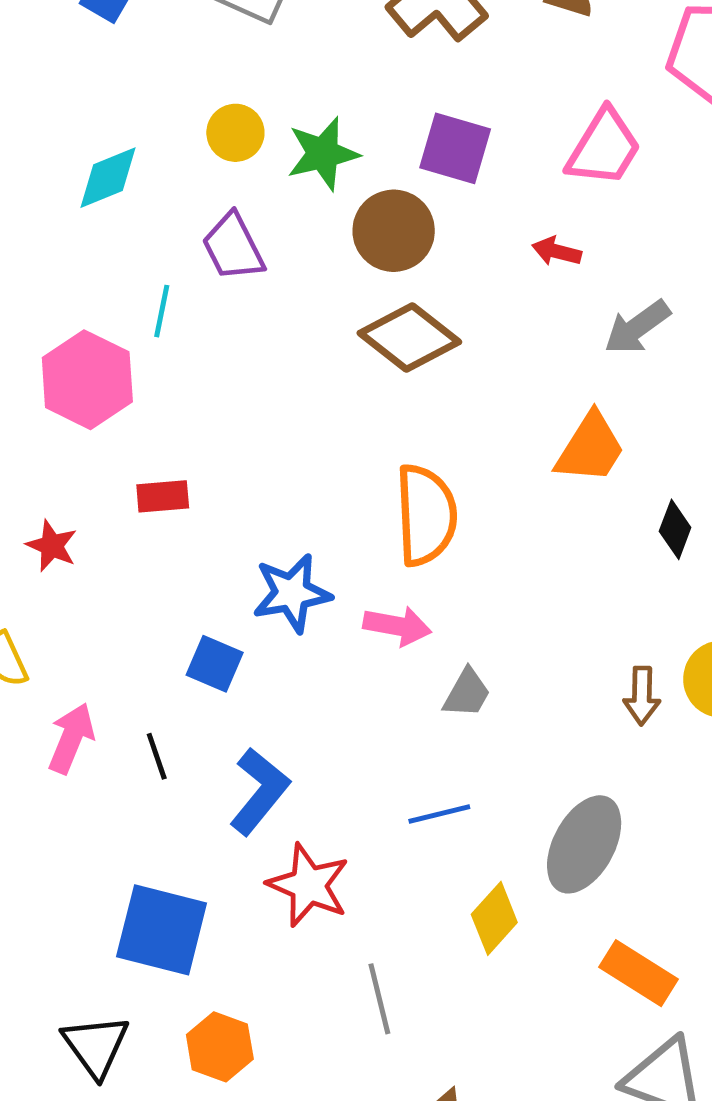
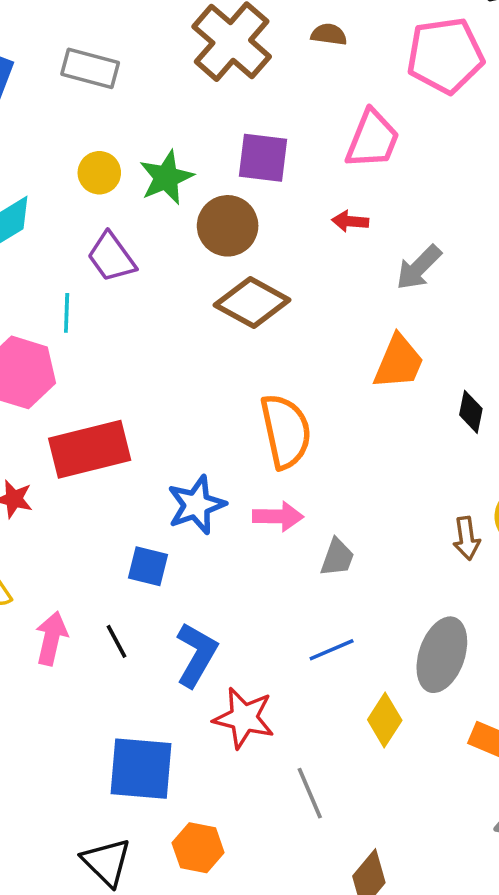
red rectangle: (163, 496) -> (90, 449), size x2.0

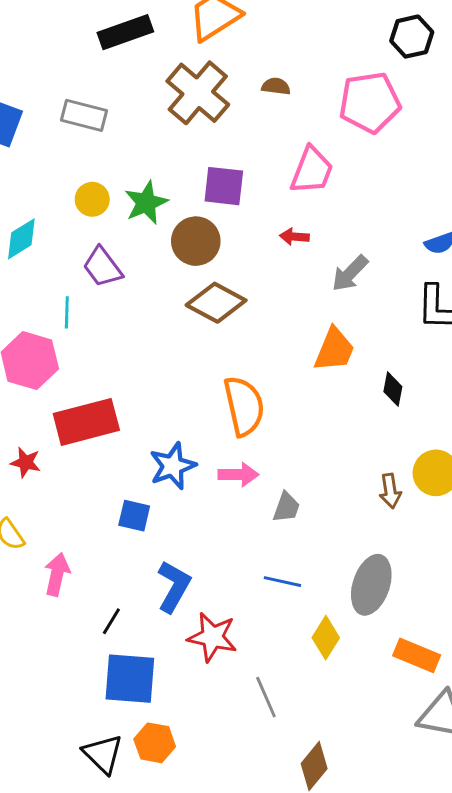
black line: (116, 641) -> (111, 621), moved, turned 60
blue line: (332, 650) -> (282, 582), turned 36
orange hexagon: (198, 848) -> (155, 743), moved

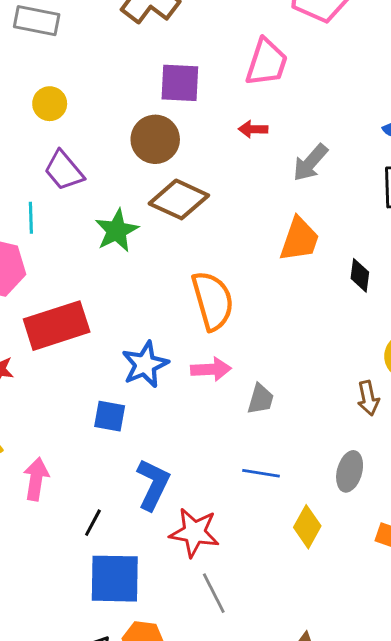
green star: (146, 203) -> (117, 231), moved
brown arrow: (390, 491) -> (368, 398), moved
gray ellipse: (371, 585) -> (350, 471), size x0.7
gray line: (266, 697) -> (214, 593), moved

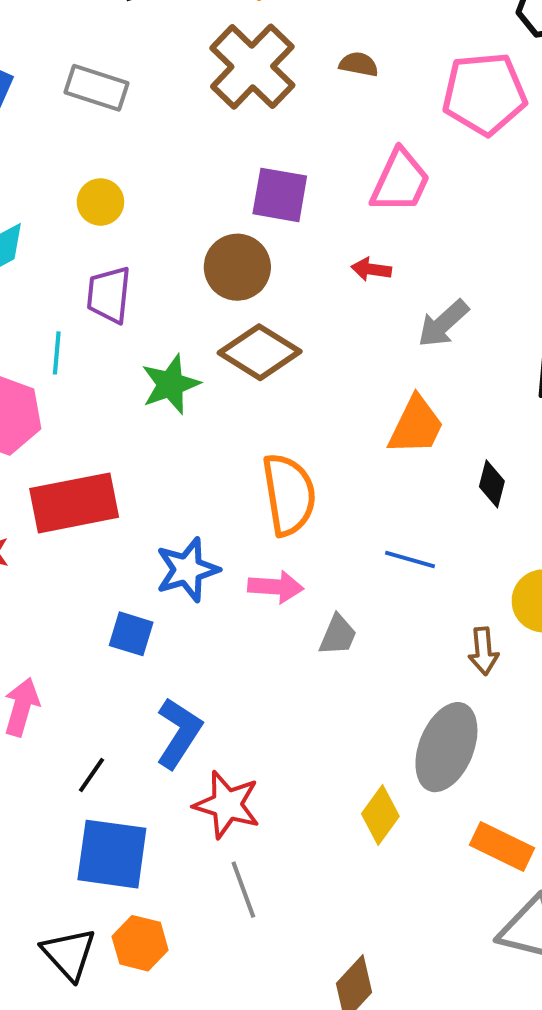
purple trapezoid: (64, 171) -> (109, 295), turned 39
gray ellipse: (350, 471) -> (446, 747), size x1.6
blue line: (261, 473) -> (410, 559), moved

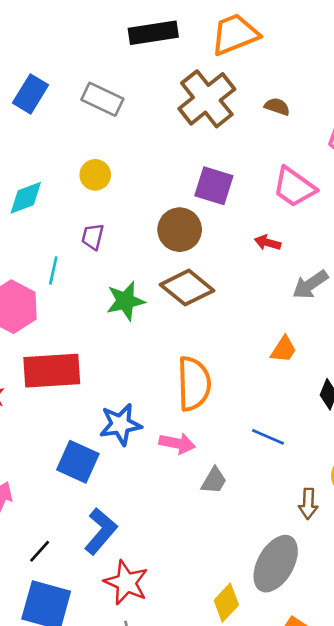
pink trapezoid: (400, 181) -> (294, 187), turned 93
purple trapezoid: (109, 295) -> (93, 237), size x0.7
orange trapezoid: (416, 426) -> (284, 349), size x0.7
blue square: (131, 634) -> (78, 462), size x1.4

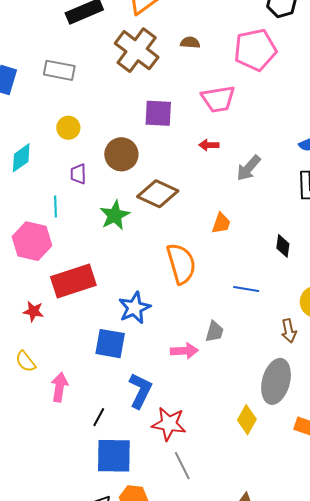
pink trapezoid: (294, 187) -> (218, 99), turned -30
brown circle: (180, 230) -> (121, 154), moved
orange trapezoid: (284, 349) -> (221, 223), moved
pink arrow: (177, 443) -> (184, 351), moved

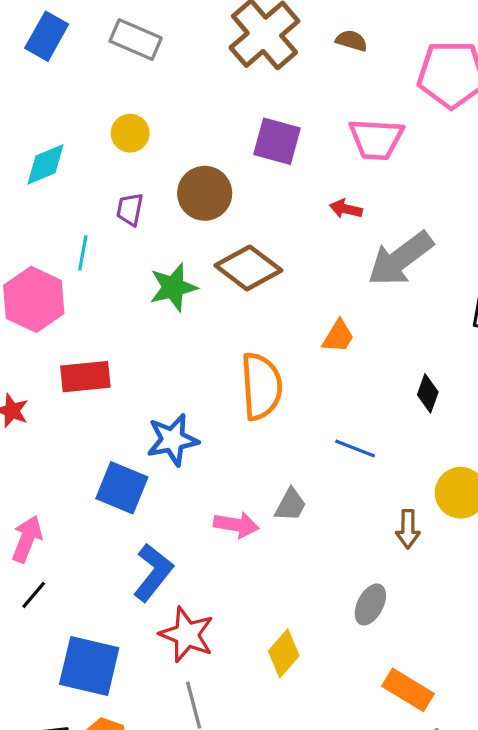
gray arrow: (249, 168) -> (400, 259), size x1.5
red rectangle: (73, 281) -> (85, 377), size x0.7
gray ellipse: (276, 381) -> (370, 605), size x0.6
black line: (99, 417) -> (34, 595), moved
yellow diamond: (247, 420) -> (284, 653), moved

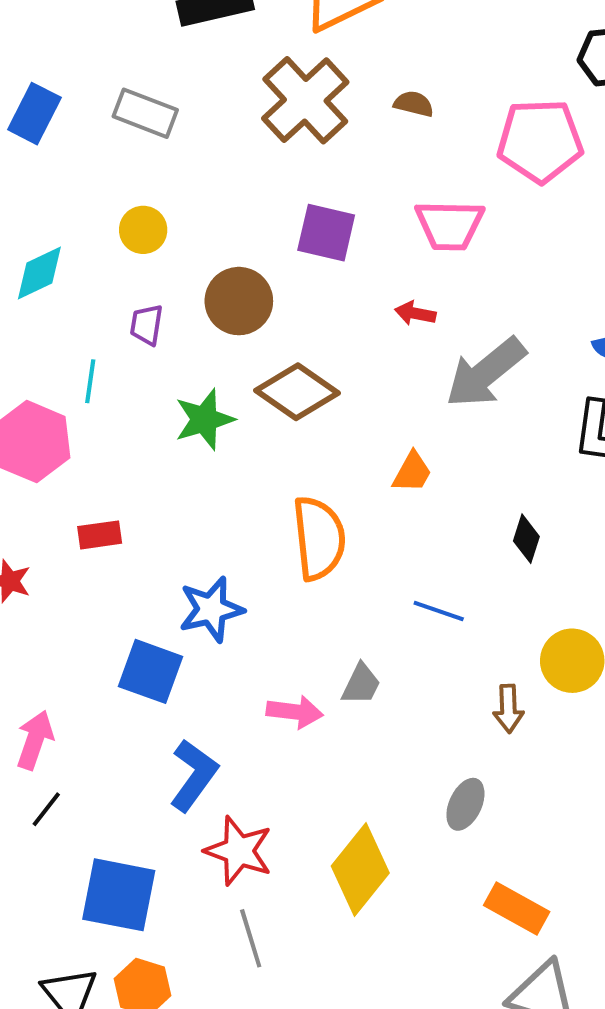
red rectangle: (85, 377) -> (100, 535), size x0.7
yellow diamond: (284, 653) -> (360, 869), size x1.5

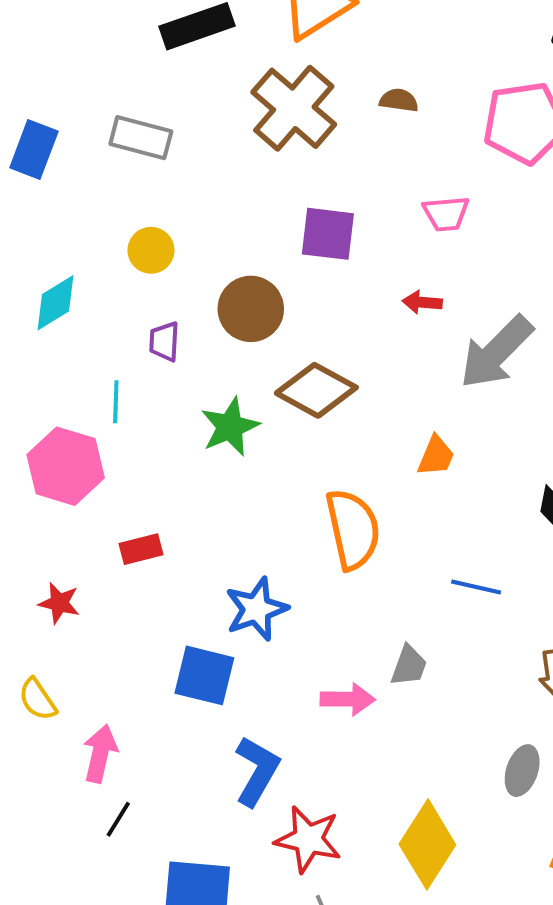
pink trapezoid: (450, 225) -> (446, 214), size x0.7

